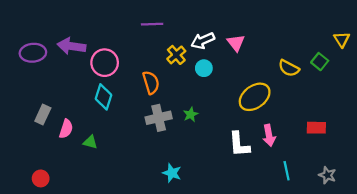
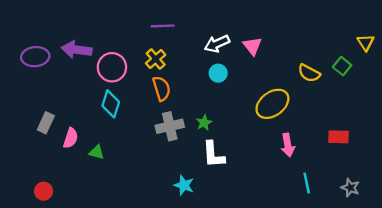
yellow cross: (176, 55) -> (156, 59), moved
white L-shape: (239, 144) -> (213, 155), moved

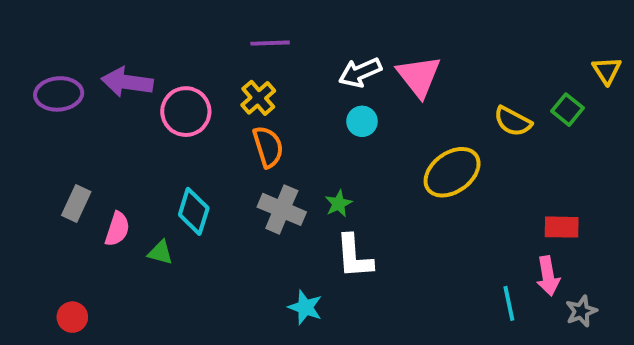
pink triangle: (252, 46) -> (419, 76), size x1.4
cyan diamond: (111, 104) -> (194, 211), moved
gray cross: (170, 126) -> (282, 209), turned 36
pink arrow: (288, 145) -> (548, 276), moved
gray star: (350, 188) -> (581, 311), turned 30

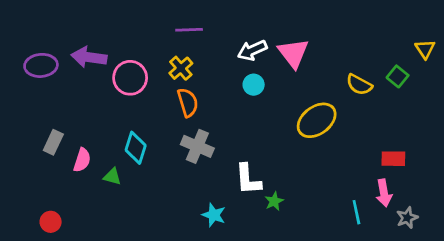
green star: (339, 204) -> (274, 201), moved

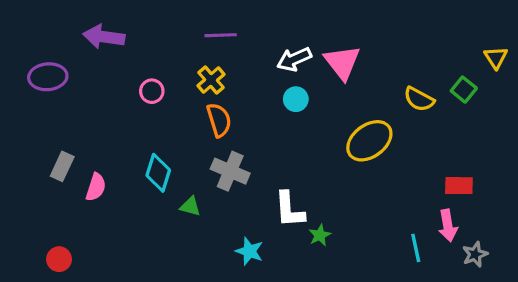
purple arrow: (89, 57) -> (104, 37), moved
pink circle: (130, 78) -> (152, 91), size x0.6
green triangle: (112, 177) -> (190, 206), moved

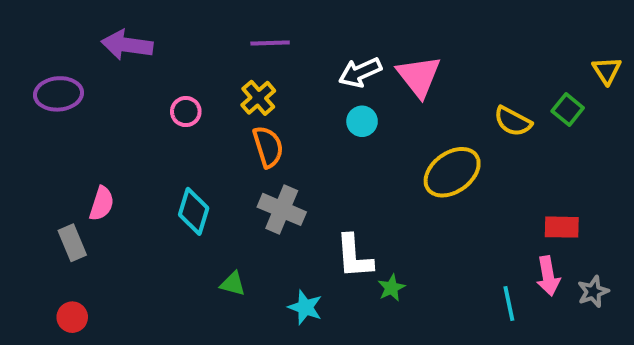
gray rectangle: (62, 166) -> (72, 243), moved, turned -48
pink semicircle: (96, 187) -> (102, 204), moved
green triangle: (190, 206) -> (233, 284), moved
gray star: (475, 254) -> (593, 292), moved

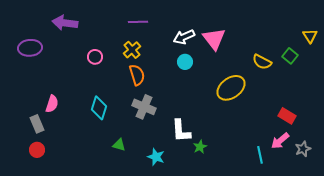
red rectangle: (562, 227) -> (287, 116), turned 30
pink arrow: (548, 276) -> (280, 141), turned 60
red circle: (72, 317) -> (37, 150), moved

